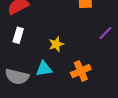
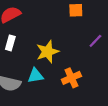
yellow star: (56, 44) -> (47, 52), size x1.5

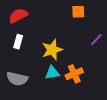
cyan triangle: (35, 76) -> (52, 73), moved

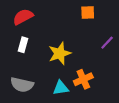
cyan triangle: (52, 73) -> (61, 88), moved

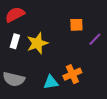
orange square: (88, 12) -> (76, 25), moved
yellow star: (60, 53) -> (37, 43), moved

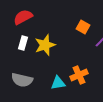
orange square: (76, 25) -> (83, 27), turned 32

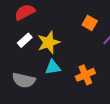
white rectangle: (23, 43) -> (25, 40), turned 32
cyan triangle: (58, 83) -> (53, 67), moved

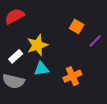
white rectangle: (25, 40) -> (16, 56), moved

